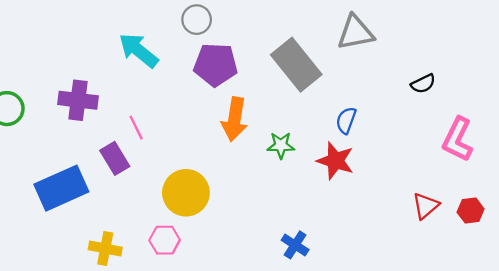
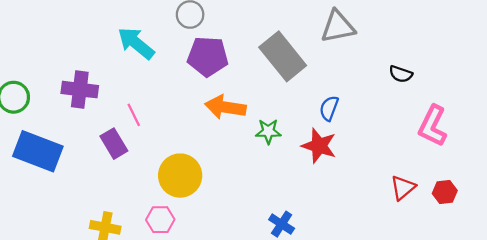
black semicircle: (423, 84) -> (401, 74), turned 45
orange arrow: (235, 119) -> (225, 107), turned 90
blue rectangle: (61, 188) -> (38, 151), moved, turned 45

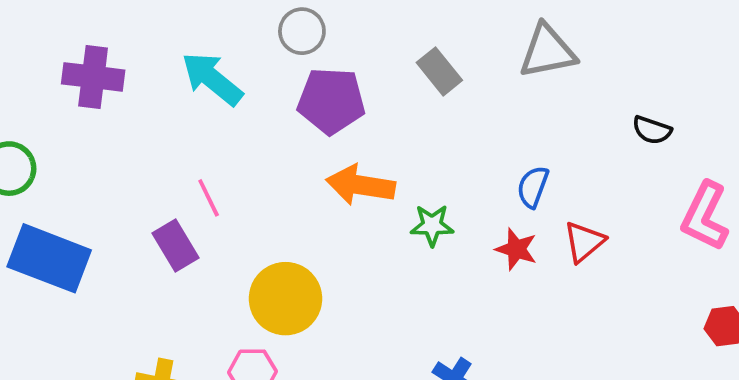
gray rectangle: (283, 56) -> (439, 71), moved, size x0.6
purple cross: (80, 90) -> (93, 77), moved
red star: (319, 146) -> (516, 249), size x0.7
red triangle: (403, 188) -> (584, 242), moved

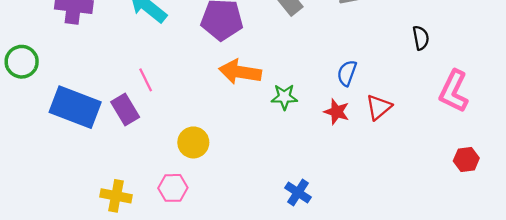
black semicircle: (652, 130) -> (421, 38), turned -120
blue rectangle: (49, 258) -> (75, 107), moved
yellow circle: (285, 299) -> (193, 142), size x0.7

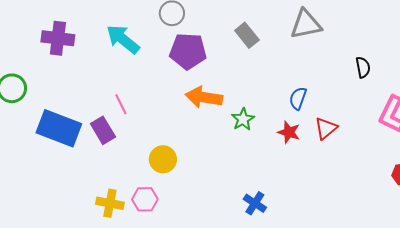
green star: (284, 97) -> (243, 119), turned -30
yellow cross: (116, 196) -> (110, 203), moved

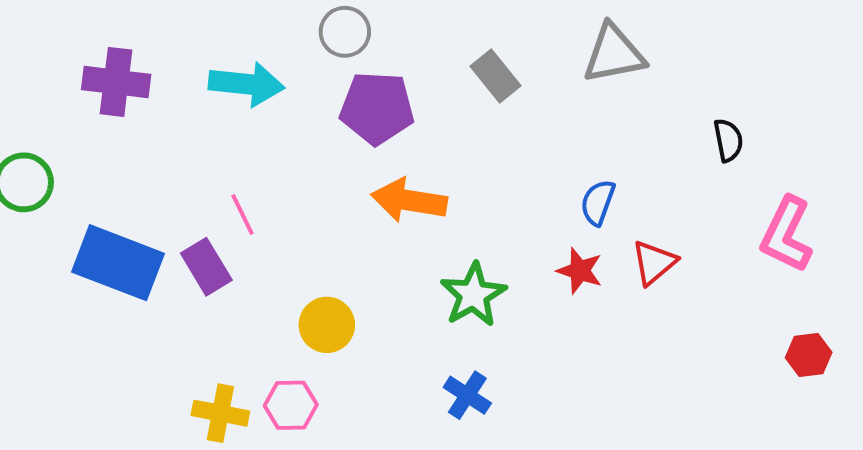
cyan arrow: (123, 39) -> (247, 84), turned 147
green star: (243, 119) -> (473, 295), moved, size x1.4
blue cross: (255, 203) -> (467, 395), moved

